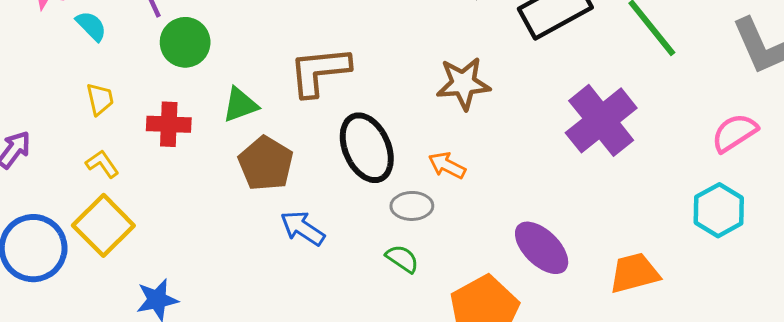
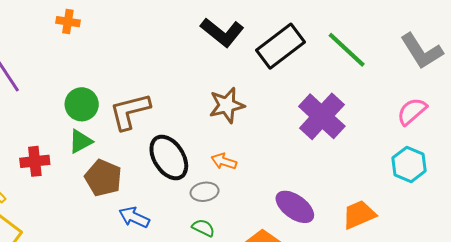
green circle: (185, 42) -> (82, 104), moved

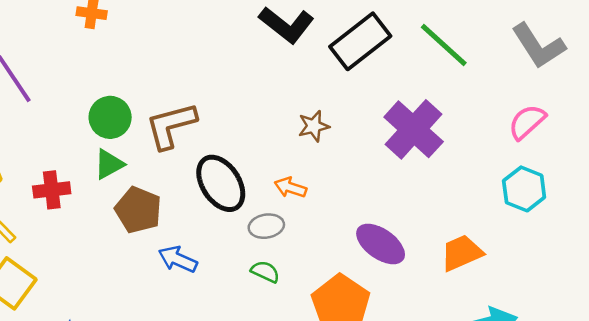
brown star: (227, 105) -> (314, 126), moved, size x0.7

